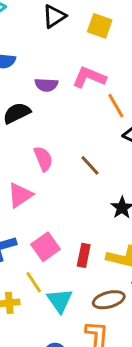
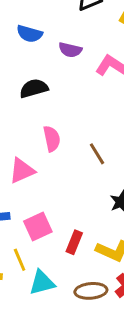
purple semicircle: (46, 85) -> (70, 50), moved
cyan triangle: (60, 301) -> (42, 283), turned 40

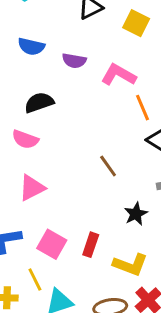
pink semicircle: (52, 139) -> (25, 139), moved, turned 125
pink square: (38, 227) -> (52, 244), turned -32
red rectangle: (74, 242) -> (91, 245), moved

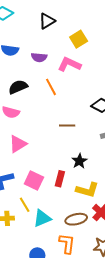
yellow square: (136, 23) -> (79, 39), moved, turned 36
orange line: (143, 108) -> (51, 87), moved
brown line: (108, 166) -> (67, 125), turned -49
black star: (136, 214) -> (79, 161), moved

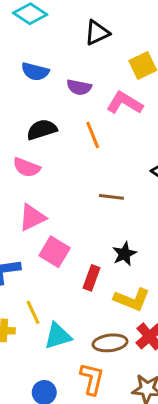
pink square: (34, 181) -> (55, 252), moved

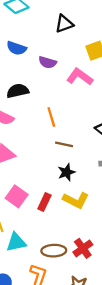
orange line: (93, 135) -> (51, 117), moved
pink square: (55, 252) -> (17, 196), moved
black star: (124, 254) -> (66, 172), moved
yellow L-shape: (132, 299) -> (76, 200), moved

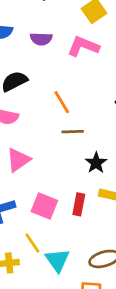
brown line: (64, 144) -> (73, 132), moved
cyan triangle: (16, 242) -> (57, 260), turned -40

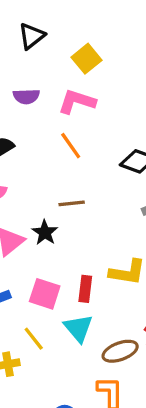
orange line: (62, 102) -> (71, 146), moved
black star: (96, 163) -> (45, 233), moved
cyan triangle: (57, 260) -> (78, 328), moved

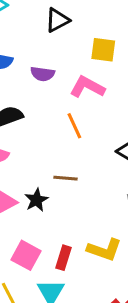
yellow square: (87, 59) -> (103, 50), turned 36

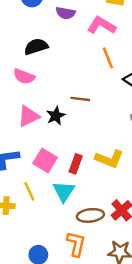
orange line: (74, 126) -> (108, 58), moved

